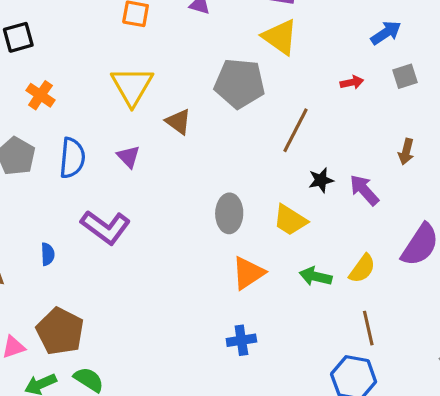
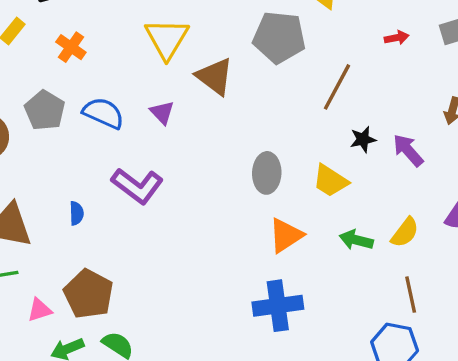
brown triangle: (178, 122) -> (215, 76), size x1.4
blue semicircle: (72, 158) -> (103, 113), turned -72
blue cross: (241, 340) -> (278, 306), size x1.6

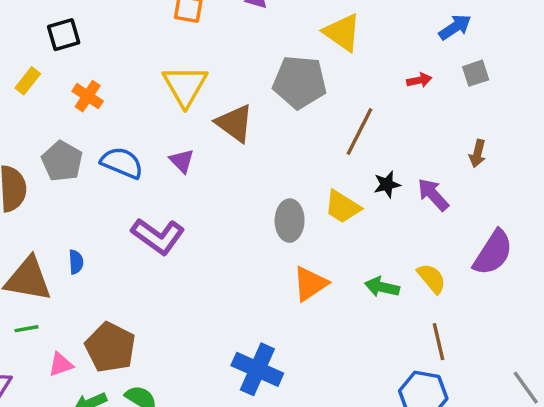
yellow trapezoid: (330, 181) -> (343, 207), moved
blue semicircle: (76, 213) -> (76, 262), moved
yellow semicircle: (405, 232) -> (432, 278), turned -76
blue cross: (278, 306) -> (257, 369), moved, turned 33

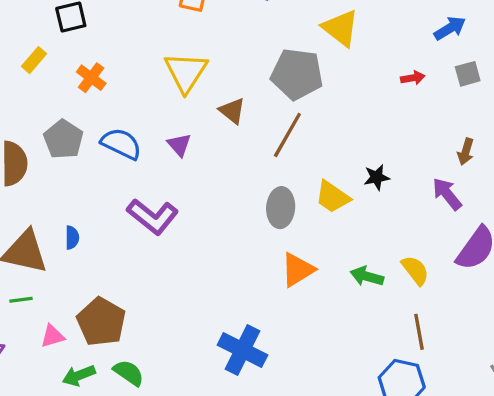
brown triangle: (235, 123) -> (232, 111), size x0.7
brown line: (359, 132) -> (287, 135), moved
purple arrow: (433, 195) -> (447, 194), moved

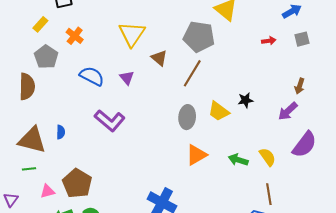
gray pentagon: (63, 139) -> (46, 57), moved
purple arrow: (447, 194) -> (288, 111), turned -95

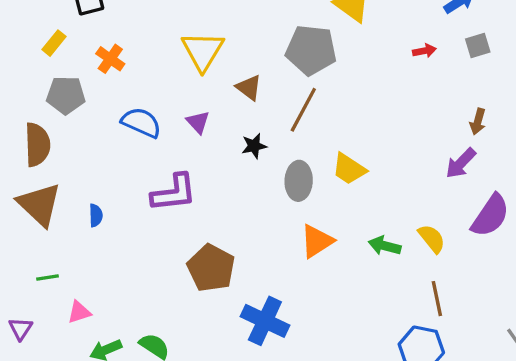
gray pentagon: (46, 57) -> (66, 95), turned -30
black star: (245, 100) -> (254, 146), moved
purple L-shape: (110, 121) -> (174, 193), turned -44
brown triangle: (32, 140) -> (39, 205), moved, turned 32
brown pentagon: (77, 183) -> (211, 268), moved

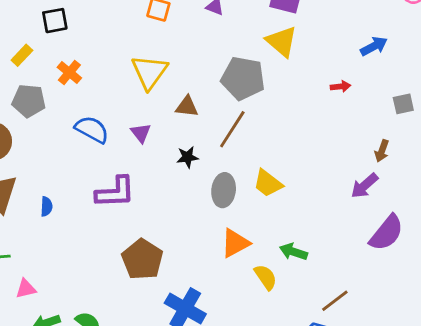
gray square: (478, 45) -> (403, 104), moved
brown triangle: (249, 88) -> (187, 106), turned -35
yellow semicircle: (432, 239) -> (266, 277), moved
brown line: (437, 299) -> (335, 301), turned 60

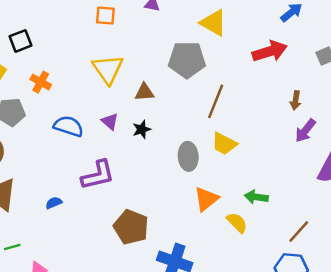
red arrow: (340, 86) -> (270, 51), size x2.0
brown line: (232, 129) -> (216, 101), moved
brown arrow: (382, 151) -> (296, 100), moved
black star: (187, 157) -> (142, 129), moved
blue semicircle: (46, 206) -> (54, 203), moved, turned -105

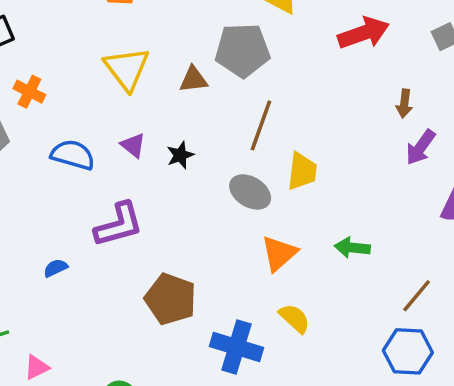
brown triangle: (144, 92) -> (193, 79), moved
brown line: (216, 101) -> (261, 125), moved
yellow trapezoid: (224, 144) -> (302, 171), turned -108
gray ellipse: (188, 156) -> (250, 192), turned -52
yellow semicircle: (237, 223) -> (294, 318), moved

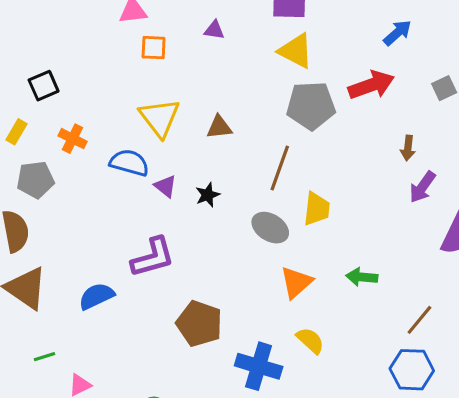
gray pentagon: (243, 50) -> (311, 106), moved
blue semicircle: (73, 155) -> (129, 163), moved
blue semicircle: (56, 268) -> (96, 296), size x1.6

